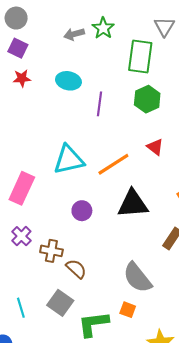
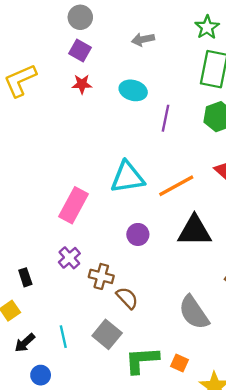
green star: (103, 28) -> (207, 27), moved
orange square: (128, 310) -> (179, 363), moved

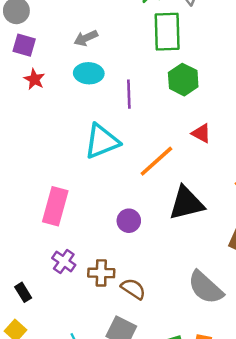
gray arrow: (143, 39) -> (86, 38), moved
red star: (82, 84) -> (34, 79), turned -30
cyan triangle: (127, 177) -> (102, 141), moved

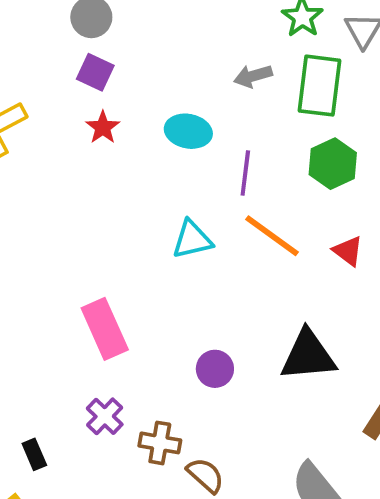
gray arrow: (86, 38) -> (253, 76), moved
cyan triangle: (102, 141) -> (192, 240), size x0.7
orange line: (156, 161) -> (272, 236), moved, turned 69
pink rectangle: (55, 206) -> (105, 329), turned -48

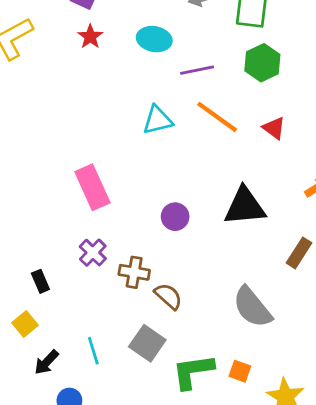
purple line: (245, 173) -> (197, 70), turned 72

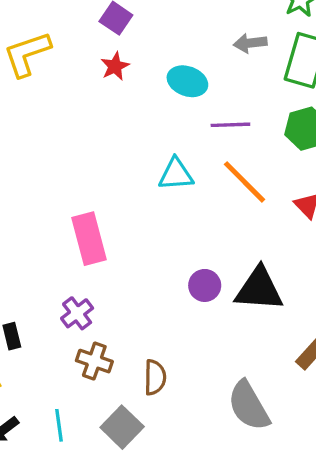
purple circle: (175, 217) -> (205, 285), moved
brown cross: (134, 272) -> (94, 361), moved
brown semicircle: (168, 296) -> (155, 377), turned 40

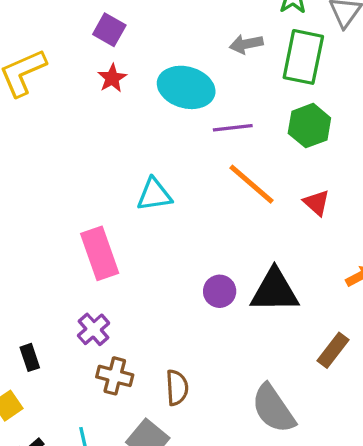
cyan ellipse: (187, 81) -> (186, 87), size x1.4
cyan triangle: (176, 174) -> (154, 195), moved

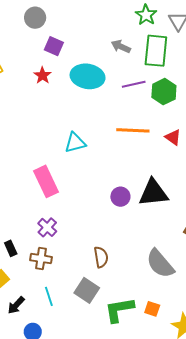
purple square: (109, 30) -> (54, 46), moved
gray arrow: (246, 44) -> (121, 47), turned 42
purple line: (233, 128) -> (134, 84), moved
orange line: (252, 184) -> (133, 130), turned -32
brown cross: (115, 376) -> (41, 259), moved

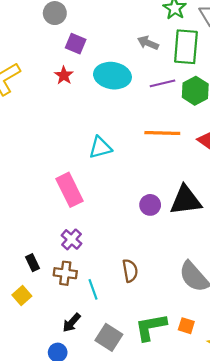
gray square: (87, 290) -> (109, 337), moved
cyan line: (49, 296) -> (93, 289), moved
black arrow: (16, 305) -> (72, 323), moved

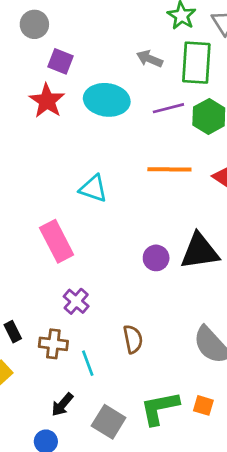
red star: (64, 75) -> (47, 101), size x1.5
cyan triangle: (100, 147) -> (93, 188), turned 35
purple cross: (71, 239) -> (76, 301), moved

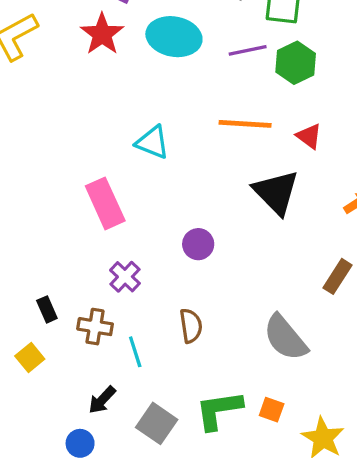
black triangle: (200, 251) -> (276, 192), moved, turned 51
purple circle: (156, 258) -> (198, 244), moved

